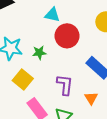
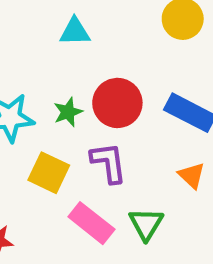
red circle: (67, 36) -> (117, 103), moved
purple L-shape: (65, 85) -> (109, 163), moved

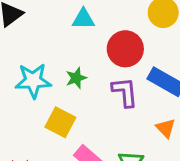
red circle: (117, 103) -> (125, 49), moved
purple L-shape: (109, 163) -> (125, 92), moved

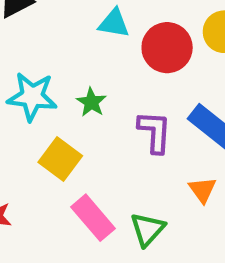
red circle: (125, 49) -> (167, 48), moved
green star: (76, 78) -> (91, 102), turned -30

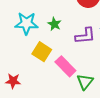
purple L-shape: (155, 132) -> (85, 36), turned 85
pink rectangle: (93, 218) -> (65, 66), moved

